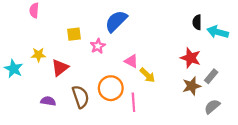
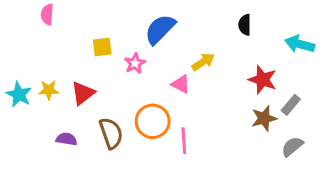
black semicircle: (197, 22) -> (245, 25), moved
yellow star: (38, 55) -> (49, 90), moved
yellow arrow: (147, 75) -> (203, 62), moved, turned -77

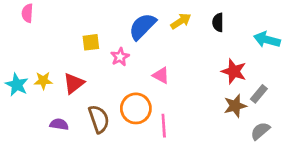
pink semicircle: (47, 14) -> (27, 13), moved
yellow arrow: (203, 62) -> (181, 21), moved

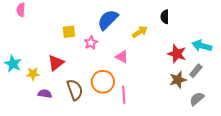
yellow arrow: (181, 21) -> (140, 32), moved
cyan arrow: (267, 40) -> (202, 46), moved
yellow star: (43, 81) -> (33, 74), moved

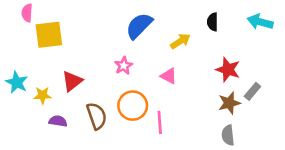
yellow square: (69, 32) -> (49, 35), moved, size x1.6
pink star: (91, 43) -> (124, 66), moved
cyan arrow: (202, 46) -> (260, 22), moved
pink triangle: (122, 57) -> (169, 76), moved
gray semicircle: (197, 99) -> (228, 135), moved, turned -56

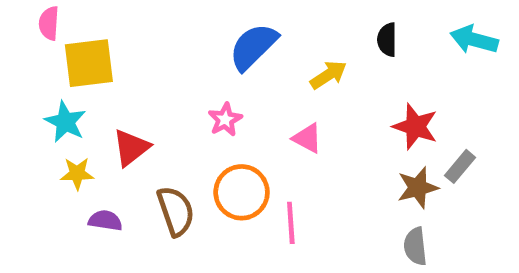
cyan star: (17, 82) -> (65, 122), moved

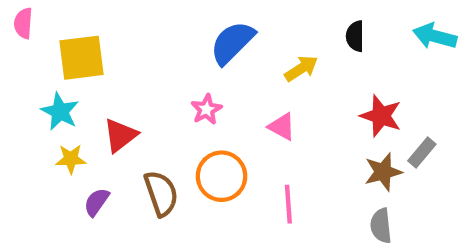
pink semicircle: (49, 23) -> (23, 23), moved
purple semicircle: (105, 220) -> (97, 202), turned -64
pink line: (291, 223) -> (288, 204), moved

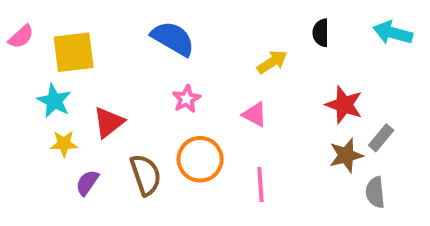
pink semicircle: (23, 23) -> (21, 37), moved, turned -136
blue semicircle: (232, 43) -> (173, 39), moved, turned 75
gray semicircle: (381, 226) -> (375, 192), moved

